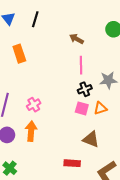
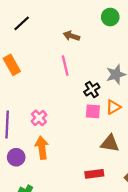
black line: (35, 19) -> (22, 23), turned 42
pink line: (81, 65) -> (65, 65), moved

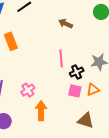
pink line: (65, 65) -> (61, 58), moved
orange arrow: (42, 148) -> (41, 111), moved

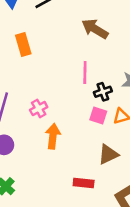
brown arrow: (66, 24) -> (95, 29), size x1.5
brown triangle: (86, 120) -> (108, 154), turned -48

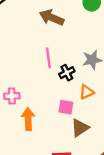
pink cross: (39, 108) -> (12, 96), turned 35
pink square: (98, 116) -> (66, 107), moved

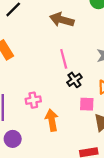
black cross: (67, 73) -> (74, 80), moved

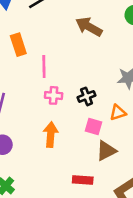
pink line: (64, 59) -> (44, 66), moved
pink cross: (33, 100) -> (54, 95), moved

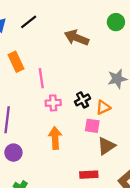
orange triangle: (118, 113) -> (103, 107), moved

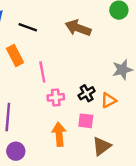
black line: (29, 22) -> (28, 27), moved, turned 60
pink square: (92, 126) -> (86, 121), moved
brown triangle: (106, 146) -> (102, 146), moved

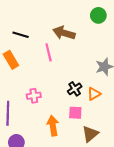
pink line: (42, 72) -> (49, 52), moved
pink cross: (56, 97) -> (34, 96), moved

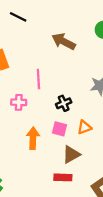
black line: (21, 35) -> (18, 17), moved
pink line: (49, 52) -> (38, 79), moved
orange triangle: (94, 94) -> (84, 127), moved

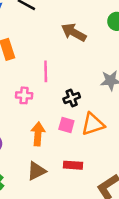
orange triangle: (84, 127) -> (93, 124), size x1.5
brown triangle: (71, 154) -> (36, 171), moved
red rectangle: (63, 177) -> (73, 165), moved

